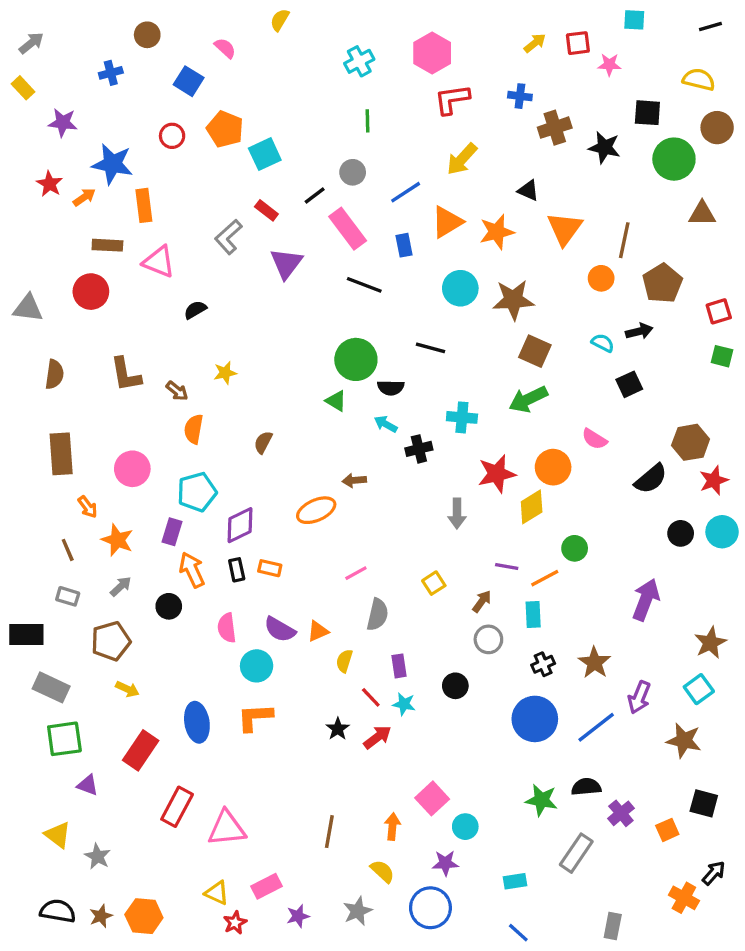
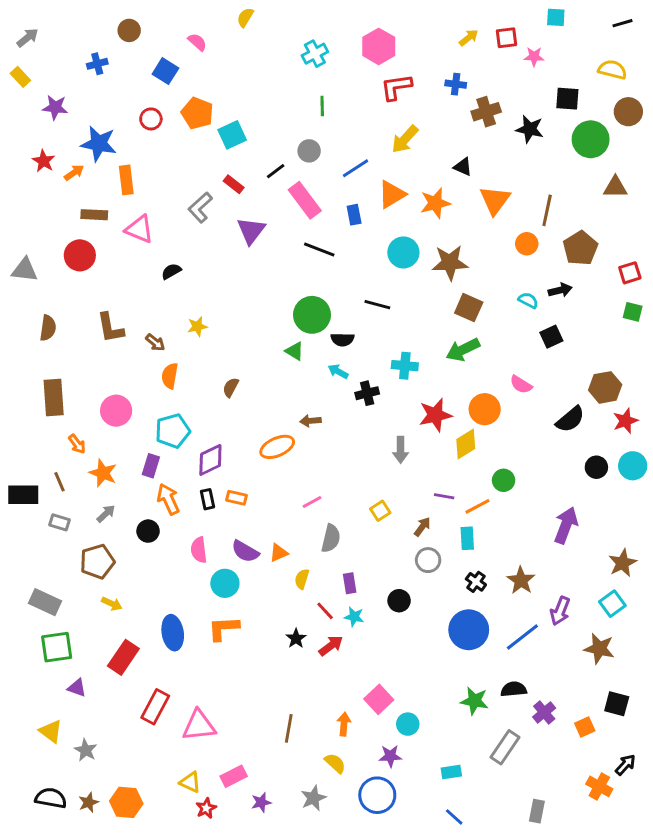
black rectangle: (26, 634) -> (23, 495), moved
black cross: (543, 664) -> (476, 582), turned -30

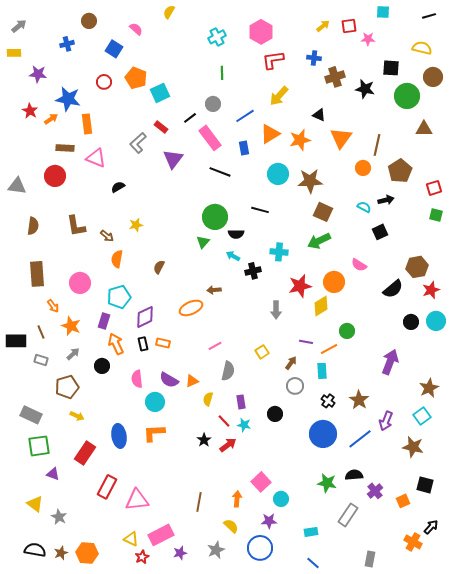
yellow rectangle: (20, 77) -> (14, 53), turned -48
green triangle: (295, 351) -> (203, 242), turned 40
pink rectangle: (234, 776) -> (161, 535), size x1.4

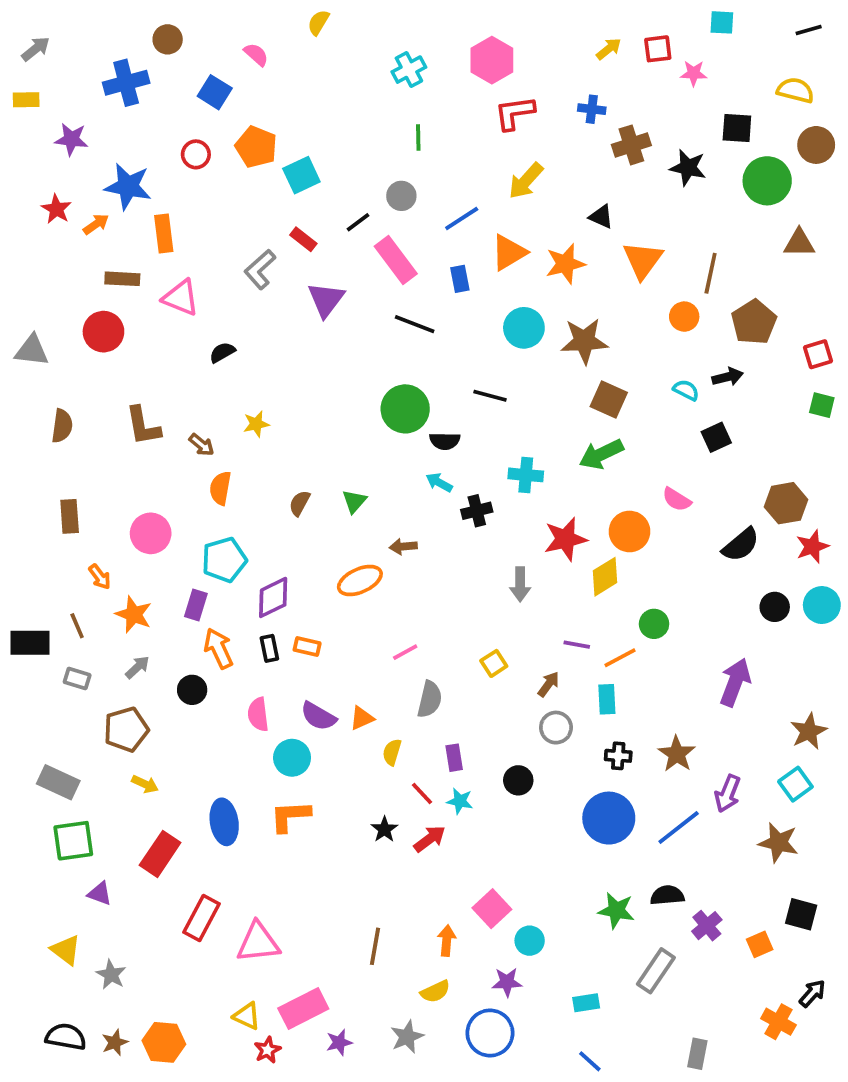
blue cross: (67, 44) -> (126, 83), size x1.6
green triangle: (203, 242) -> (354, 501), moved
brown rectangle: (37, 274) -> (70, 516), size x0.7
black cross: (328, 401) -> (618, 756), turned -32
yellow semicircle: (231, 526) -> (435, 992), turned 112

